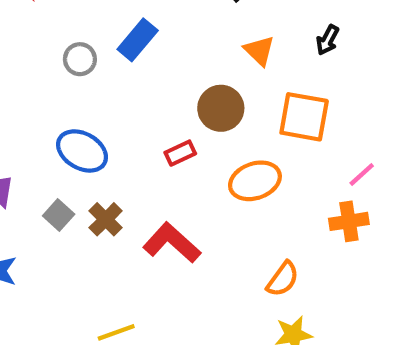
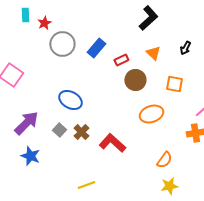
gray circle: (80, 59) -> (62, 44), moved, size x1.6
orange square: (304, 117) -> (174, 84), size x0.7
red rectangle: (180, 153) -> (121, 60), moved

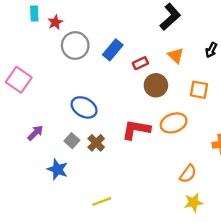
purple arrow: (26, 123) -> (35, 133), size x0.6
red L-shape: (112, 143) -> (136, 130), moved, turned -32
blue star: (30, 156) -> (57, 169), moved

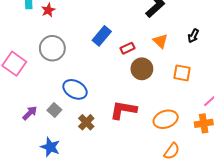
gray circle: (75, 46) -> (52, 48), moved
orange ellipse: (174, 123) -> (166, 119), moved
gray square: (72, 141) -> (54, 110), moved

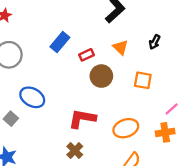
brown cross: (86, 122) -> (75, 151), moved

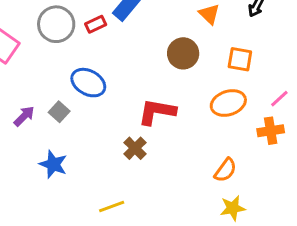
red rectangle: (86, 55) -> (96, 24), moved
orange ellipse: (126, 128) -> (228, 103), moved
brown cross: (75, 151) -> (135, 148), moved

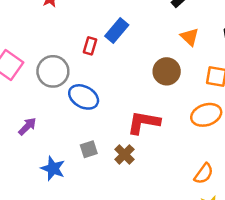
gray circle: (56, 24) -> (53, 71), moved
red rectangle: (96, 24) -> (90, 46), turned -48
gray square: (59, 112) -> (89, 149), moved, turned 30

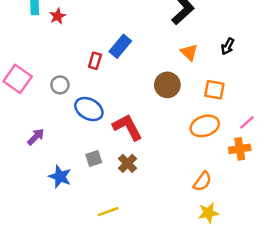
gray circle: (53, 71) -> (60, 85), size x0.6
red L-shape: (144, 122) -> (128, 127), moved, turned 52

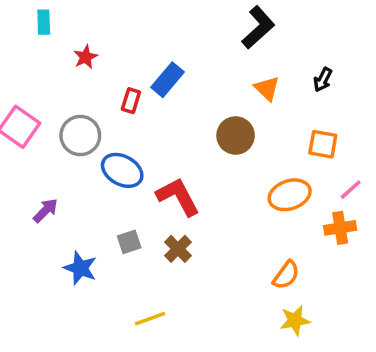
red star: (58, 16) -> (86, 57), moved
gray circle: (60, 85) -> (80, 136), size x1.5
orange square: (214, 90) -> (323, 144), moved

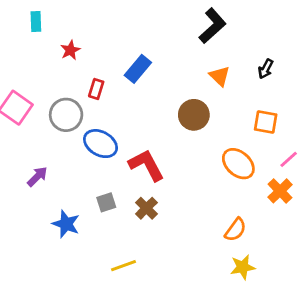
red rectangle: (131, 101) -> (96, 89), moved
orange ellipse: (290, 195) -> (238, 164), turned 60
orange cross: (340, 228) -> (280, 191), turned -35

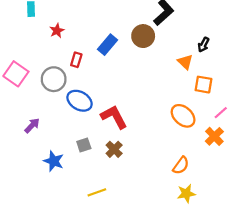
orange triangle: (220, 76) -> (185, 62), moved
brown circle: (194, 115) -> (143, 36), moved

